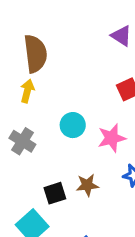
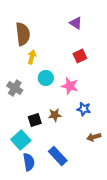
yellow arrow: (27, 91) -> (32, 57), moved
pink star: (112, 138) -> (70, 86), turned 30

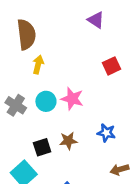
red square: (80, 56) -> (112, 66), moved
cyan circle: (46, 78) -> (46, 101), moved
pink star: (70, 86) -> (72, 99), moved

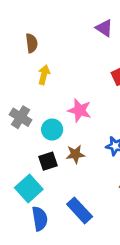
brown semicircle: (26, 34) -> (32, 43), size x0.6
cyan circle: (46, 101) -> (52, 130), moved

